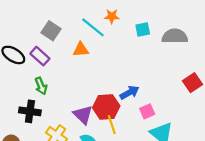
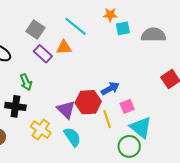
orange star: (112, 16) -> (110, 15), moved
purple rectangle: (40, 56) -> (43, 54), moved
yellow line: (112, 125) -> (107, 119), moved

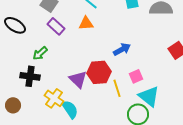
orange triangle: (64, 47) -> (86, 23), moved
green arrow: (26, 82) -> (40, 53), turned 70
blue arrow: (110, 88) -> (122, 49), moved
cyan semicircle: (72, 137) -> (70, 109), moved

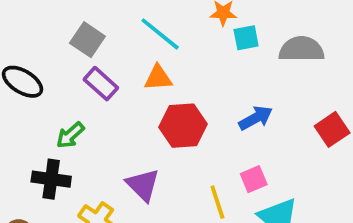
blue arrow: (122, 49) -> (256, 118), moved
red hexagon: (99, 72) -> (183, 126), moved

